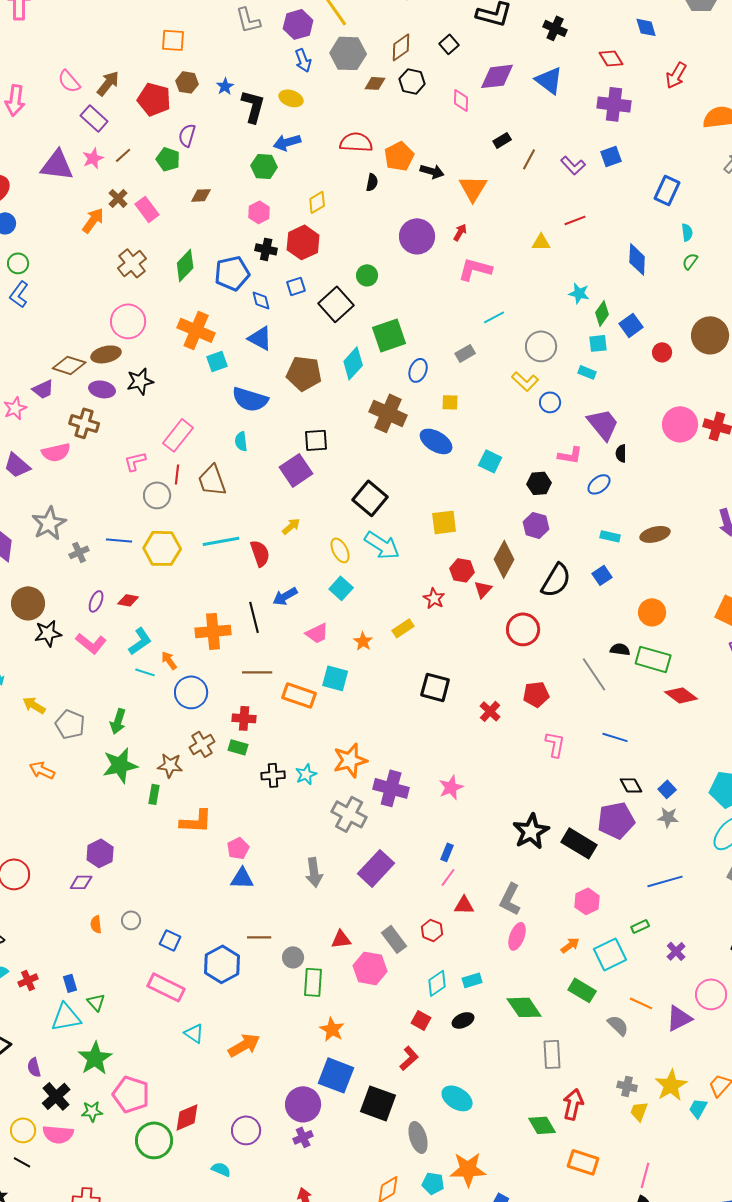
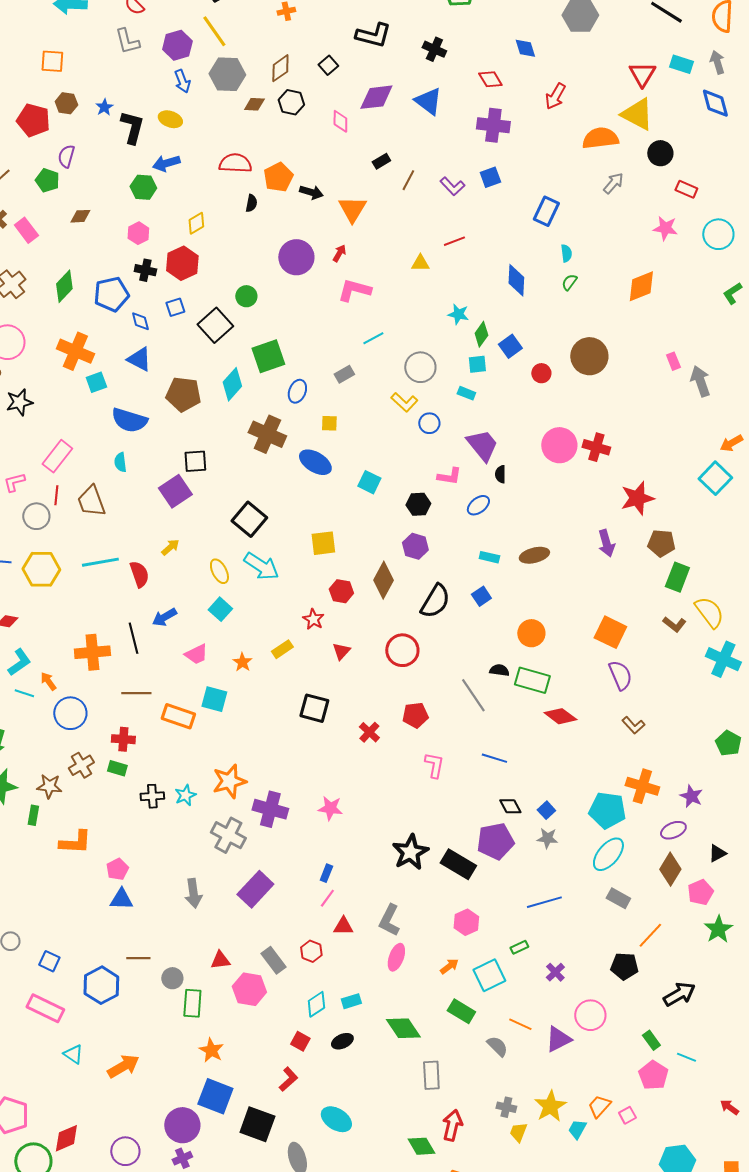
red triangle: (483, 589) -> (341, 651), moved
pink star: (451, 787) -> (330, 808), turned 30

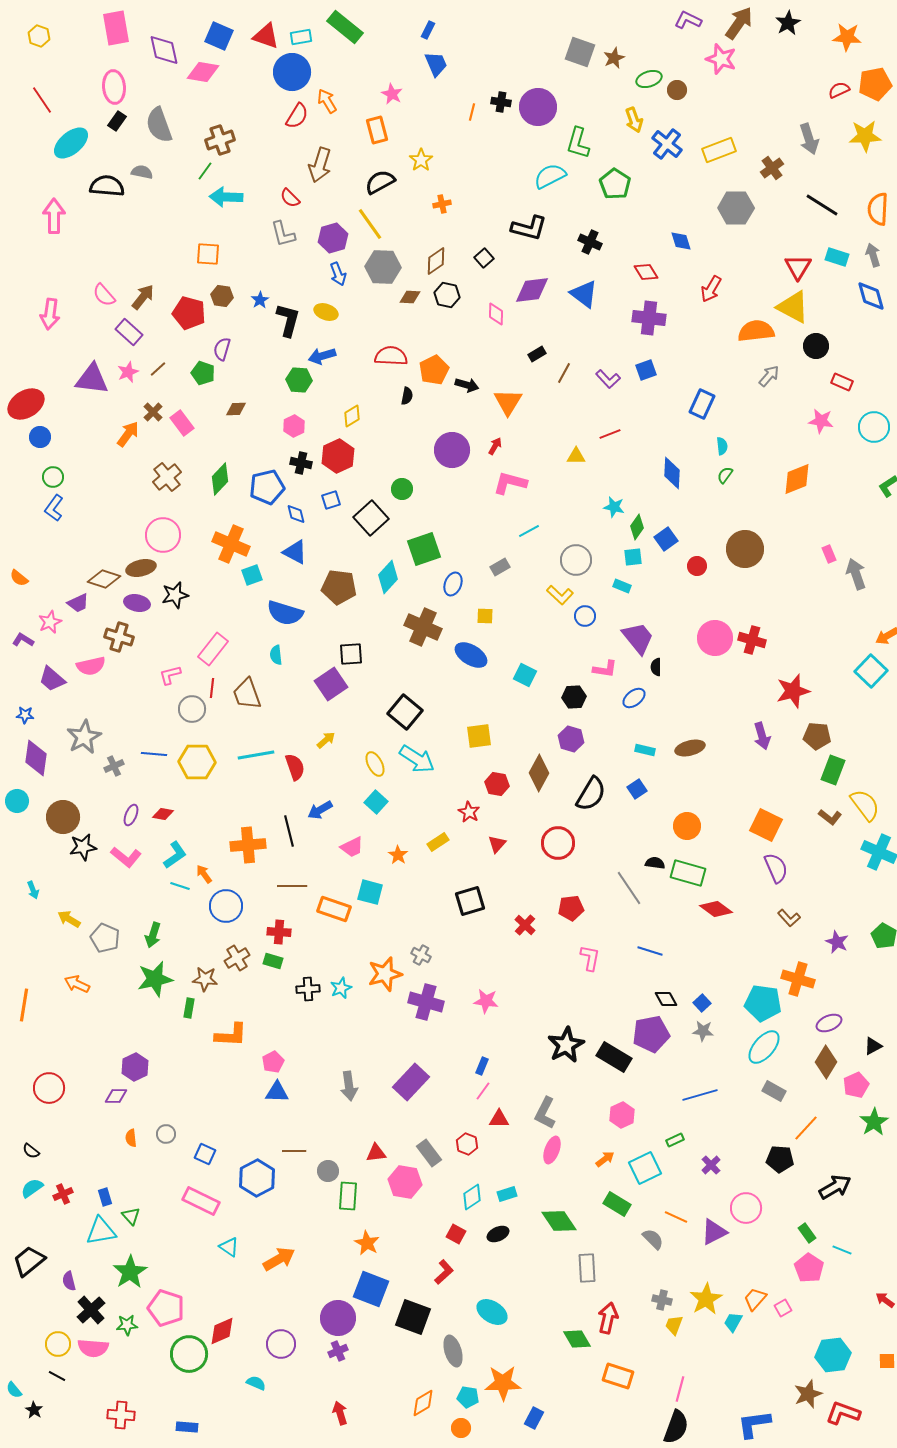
black square: (314, 708) -> (470, 901), turned -32
purple star: (691, 796) -> (837, 942), moved
gray cross: (228, 835) -> (421, 955), moved, size x0.6

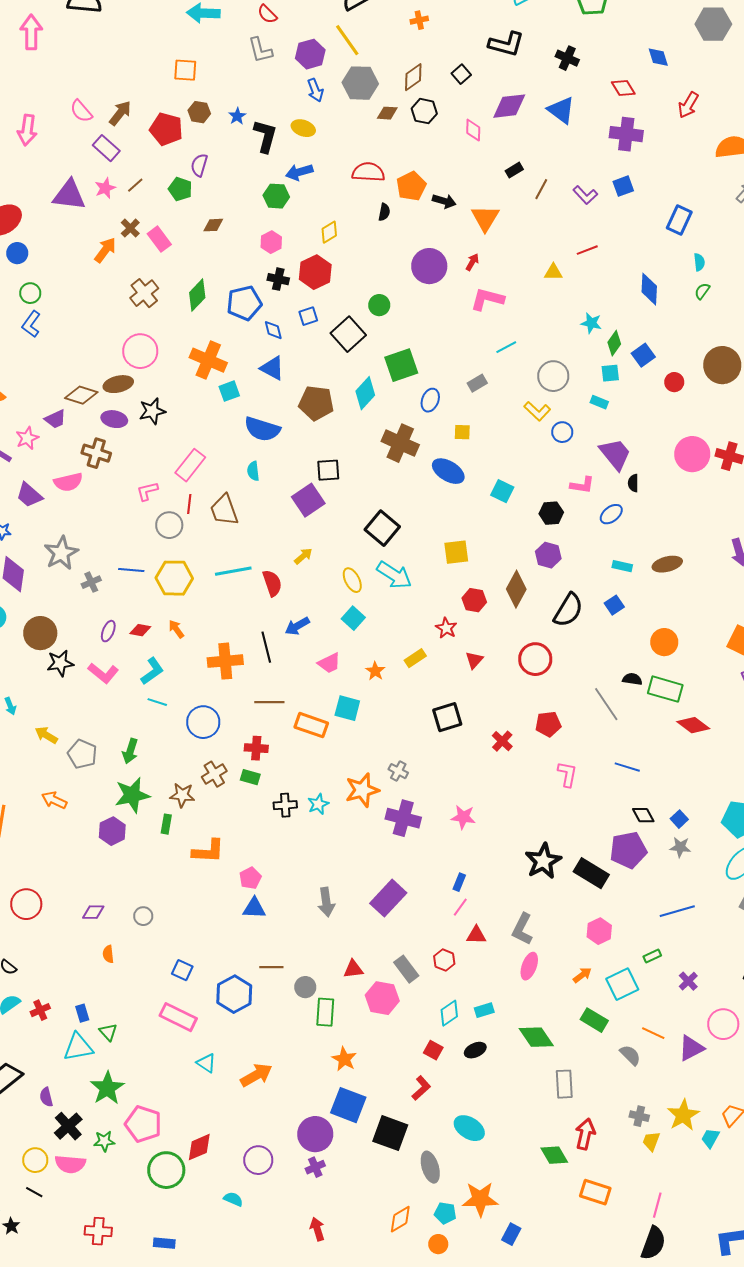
orange arrow: (204, 874) -> (176, 629), moved
purple hexagon: (135, 1067) -> (112, 831), moved
gray circle: (166, 1134) -> (143, 916), moved

